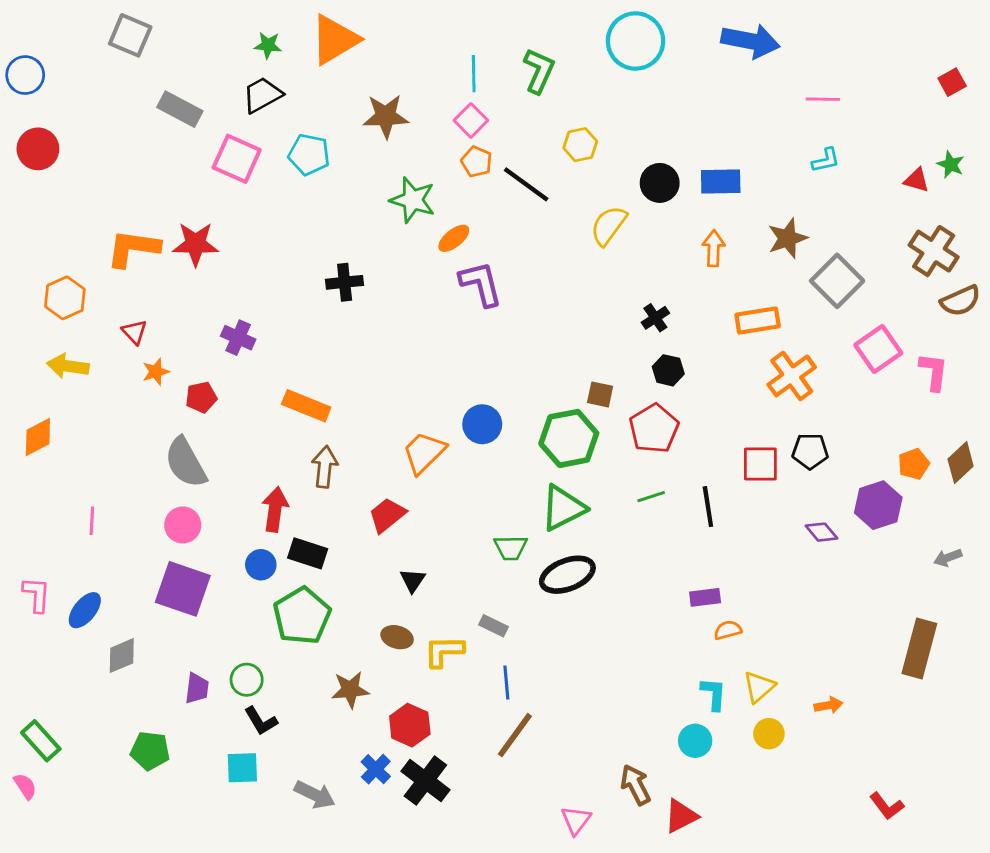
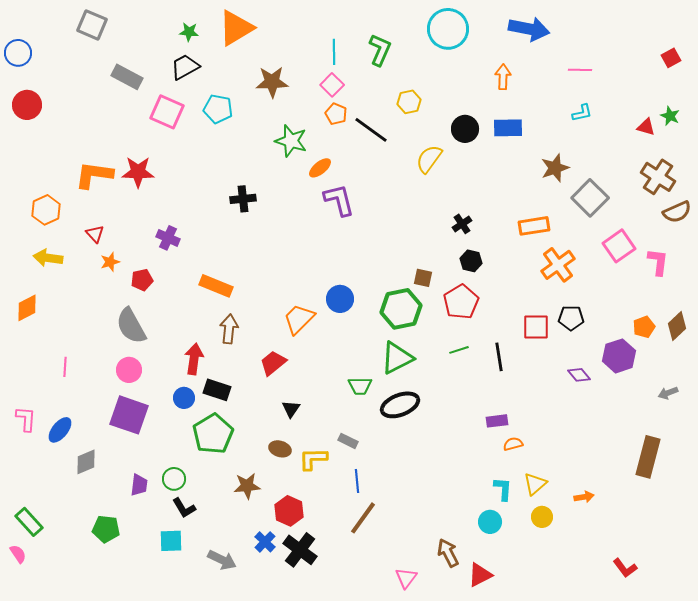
orange arrow: (714, 248) -> (503, 77), moved

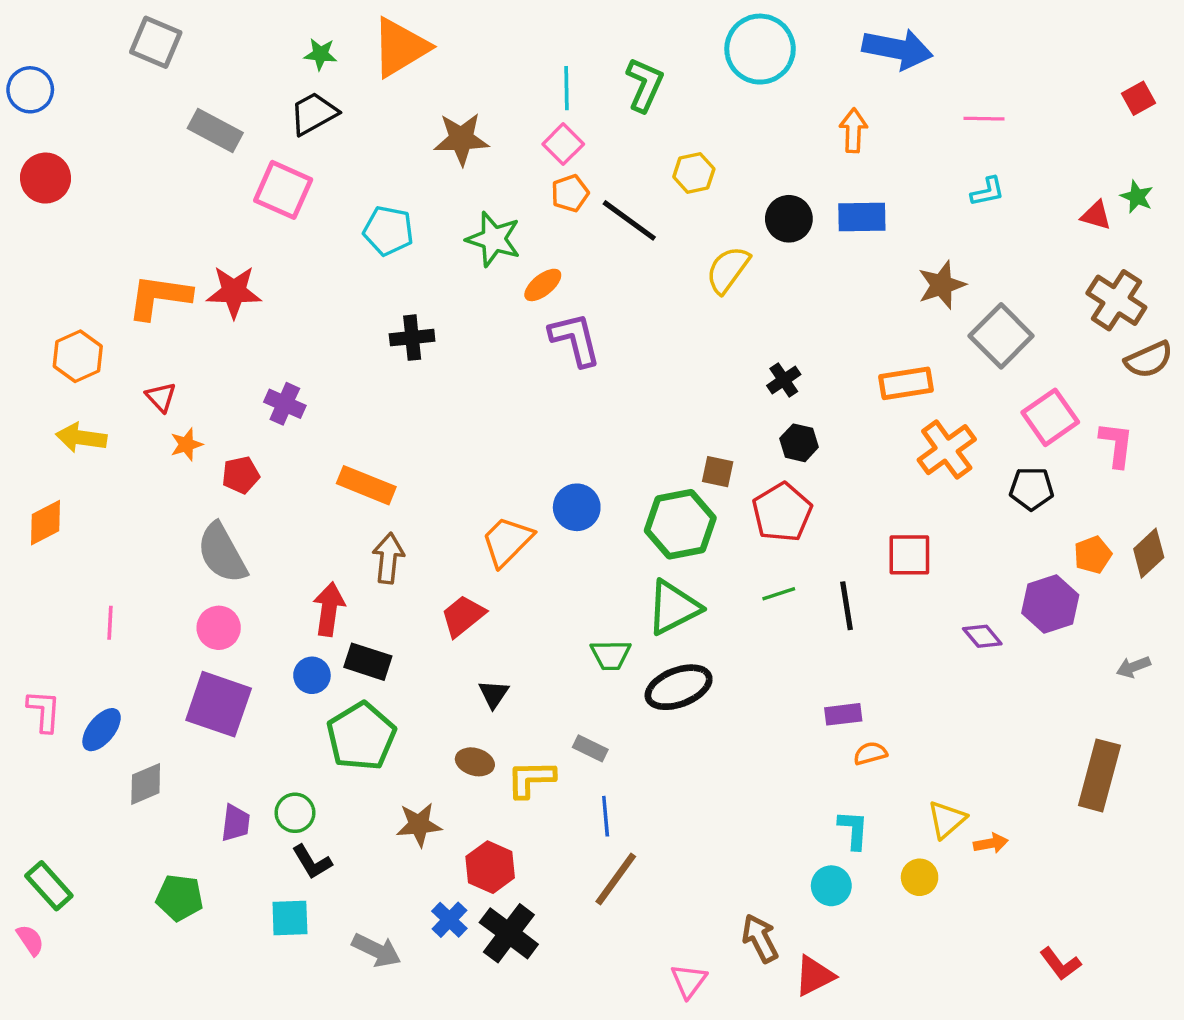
cyan pentagon: (218, 109) -> (388, 231), moved
orange pentagon: (336, 114) -> (570, 193), turned 30
black pentagon: (571, 318) -> (1032, 489), moved
yellow triangle: (535, 484) -> (947, 820), moved

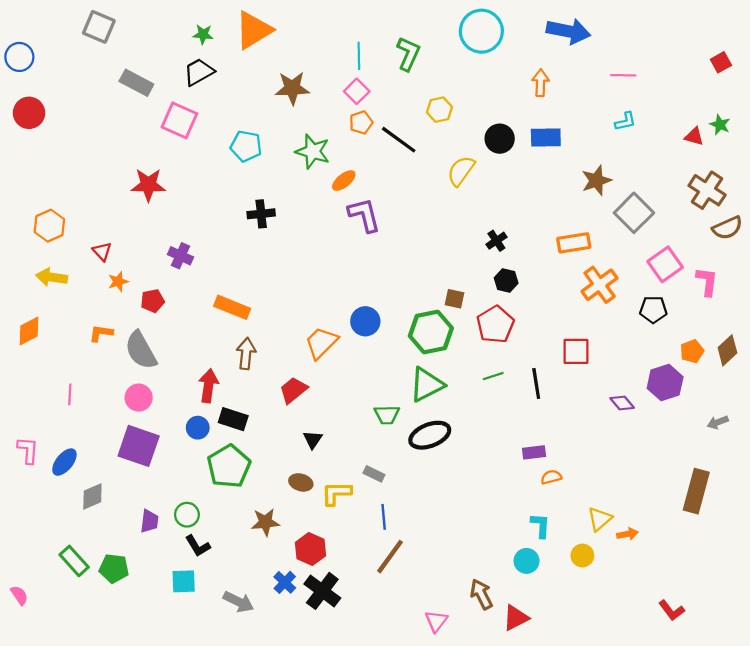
orange L-shape: (159, 297) -> (101, 333), moved, size x0.6
green rectangle: (49, 886) -> (74, 561), moved

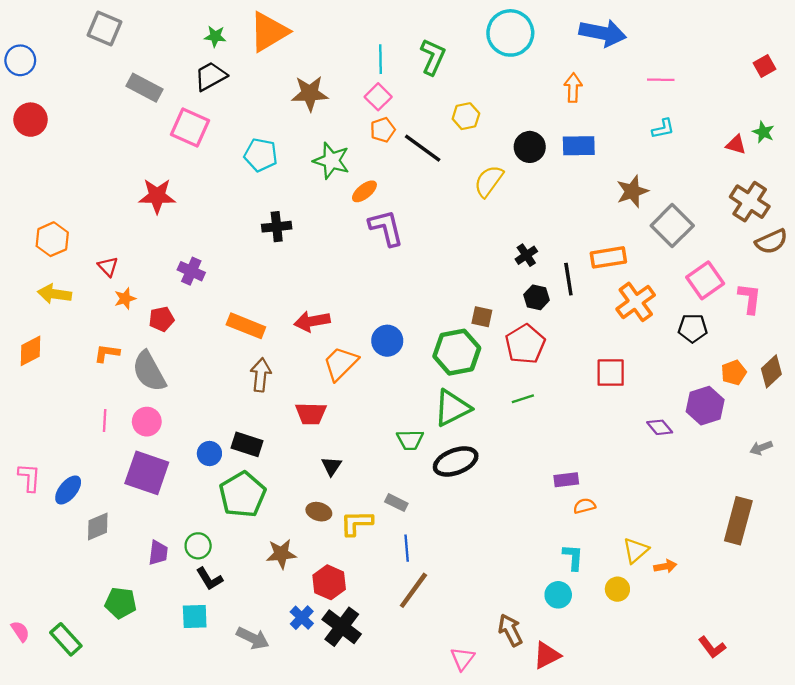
black line: (536, 384) -> (568, 279), moved
red arrow: (208, 386) -> (312, 321), moved, turned -108
red trapezoid: (293, 390) -> (311, 414), turned -140
pink line: (70, 394) -> (105, 420), moved
green rectangle: (74, 561) -> (66, 639), moved

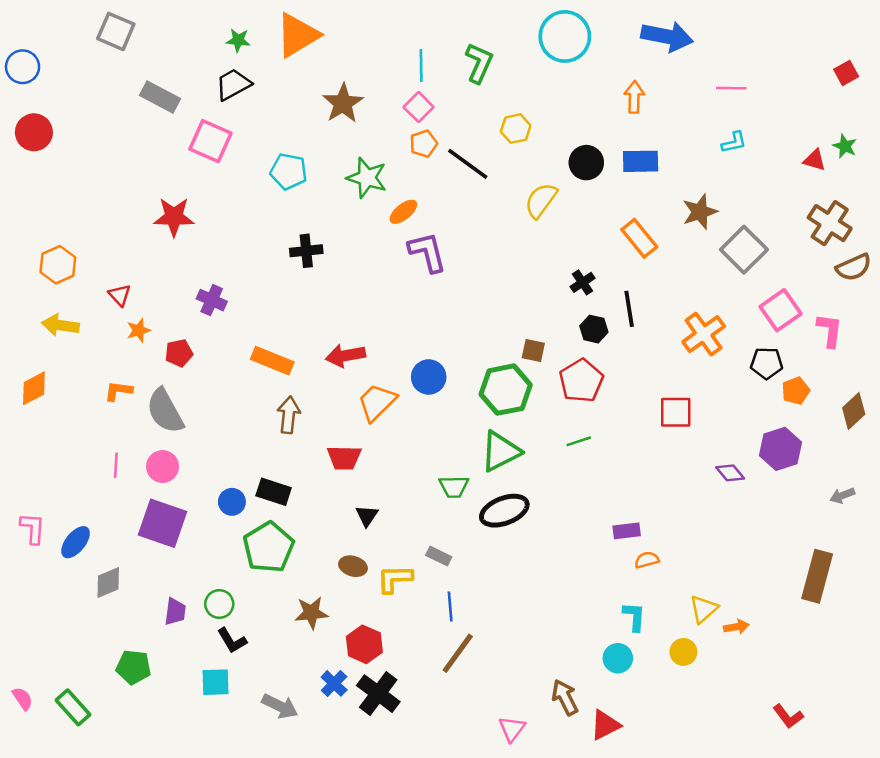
brown star: (310, 93) -> (343, 103), turned -30
orange rectangle: (608, 257) -> (639, 238), moved, turned 60
orange pentagon: (734, 373) -> (796, 391), moved

